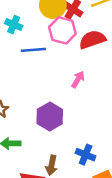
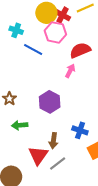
red semicircle: (92, 40) -> (80, 50), moved
blue line: (33, 50) -> (33, 49), turned 36

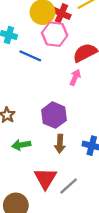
brown arrow: (53, 141) -> (60, 144), moved

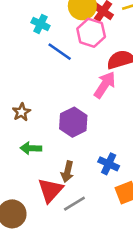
pink arrow: (75, 77) -> (105, 85), size x1.5
brown arrow: (60, 144) -> (67, 172), moved

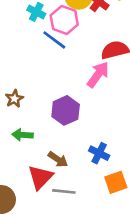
pink hexagon: (91, 33) -> (64, 20), moved
brown arrow: (67, 172) -> (58, 159), turned -72
gray line: (74, 204) -> (64, 191), turned 35

